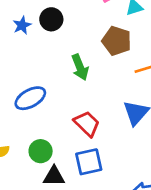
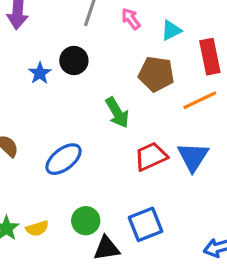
red trapezoid: (87, 124) -> (151, 156), moved, turned -60

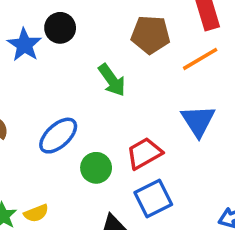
blue star: (40, 73) -> (24, 45), size x1.4
red trapezoid: (151, 156) -> (144, 153), moved
green circle: (86, 221) -> (96, 168), moved

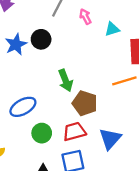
brown pentagon: (151, 35) -> (85, 103), moved
blue triangle: (198, 121) -> (110, 139), moved

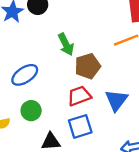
brown pentagon: (85, 103) -> (88, 66), turned -30
green circle: (42, 133) -> (31, 111), moved

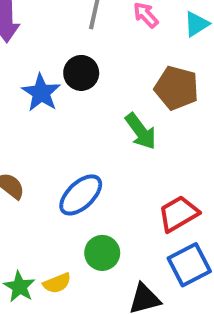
brown pentagon: (88, 66) -> (177, 88), moved, turned -30

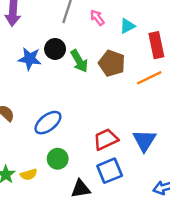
blue star: (41, 93) -> (30, 59), turned -30
green arrow: (141, 131) -> (79, 61), moved

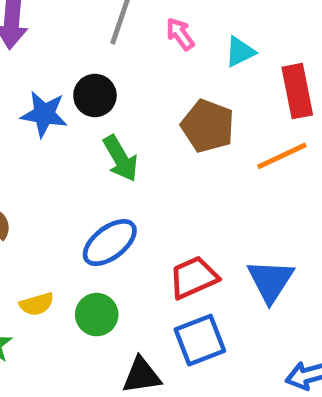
green arrow: (79, 61) -> (121, 158), moved
blue ellipse: (48, 123) -> (110, 243), moved
yellow semicircle: (29, 174) -> (37, 304), moved

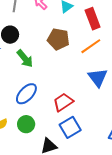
blue triangle: (270, 281) -> (98, 78), moved

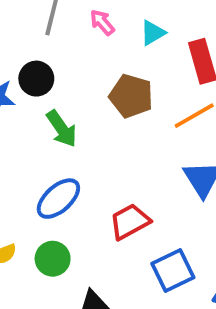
blue square: (70, 127) -> (173, 270), moved

